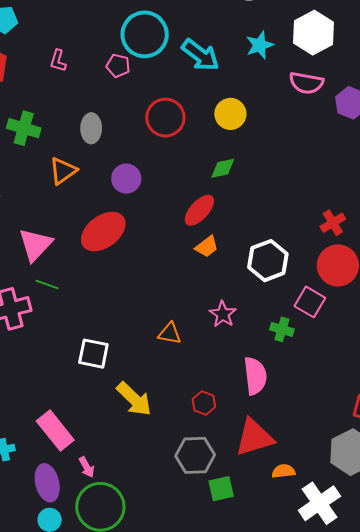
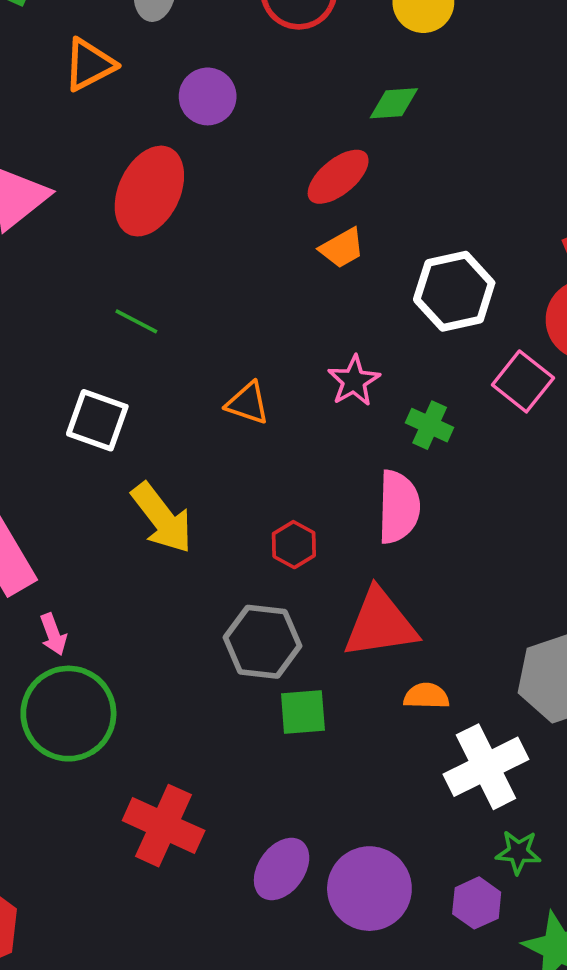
red ellipse: (103, 232) -> (149, 191), turned -36
green line: (47, 284) -> (136, 321), moved
green cross: (282, 329) -> (430, 425), moved

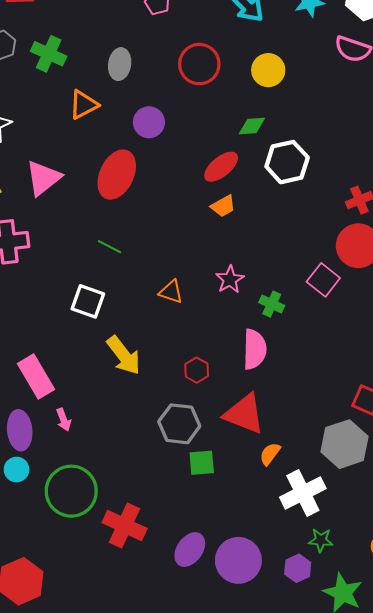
white hexagon: (454, 291) -> (287, 162), moved
red triangle: (380, 624) -> (244, 414), turned 30
orange semicircle: (426, 696) -> (270, 454), turned -55
green circle: (68, 714) -> (71, 491), moved

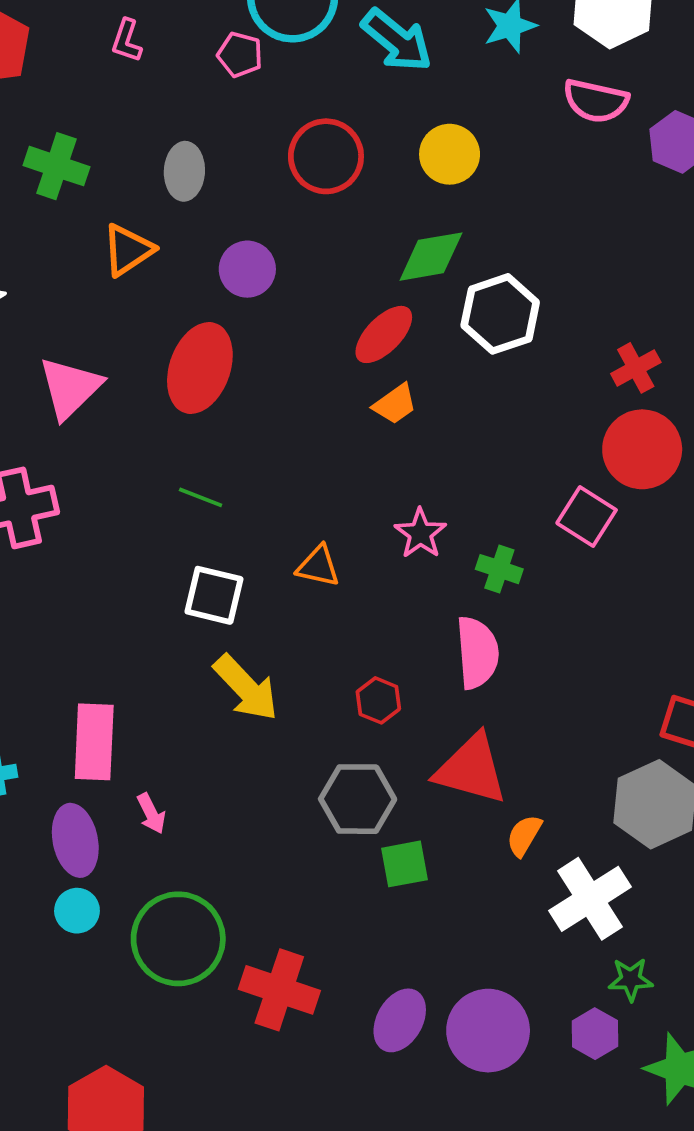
green diamond: (252, 126) -> (431, 257), size x1.4
white square: (88, 301) -> (214, 595), moved
pink rectangle: (36, 377) -> (94, 742), turned 39

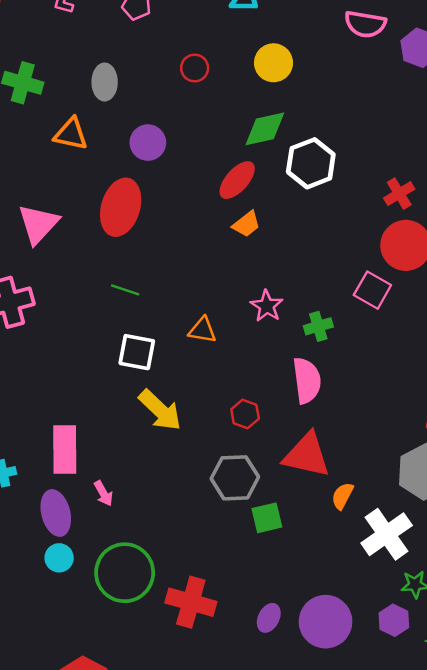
red circle: (326, 156) -> (195, 68), size x0.6
orange triangle: (128, 250) -> (71, 134), turned 48
green cross: (499, 569) -> (318, 326), turned -32
purple ellipse: (400, 1020) -> (269, 618), size x0.7

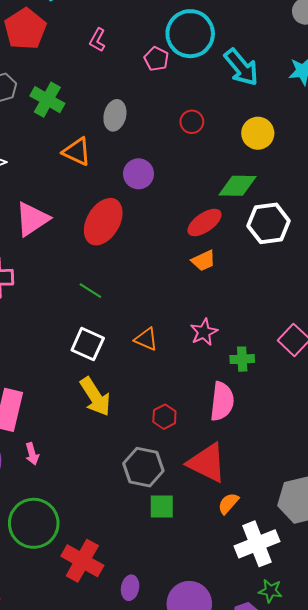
purple ellipse: (269, 618) -> (130, 588), moved, turned -30

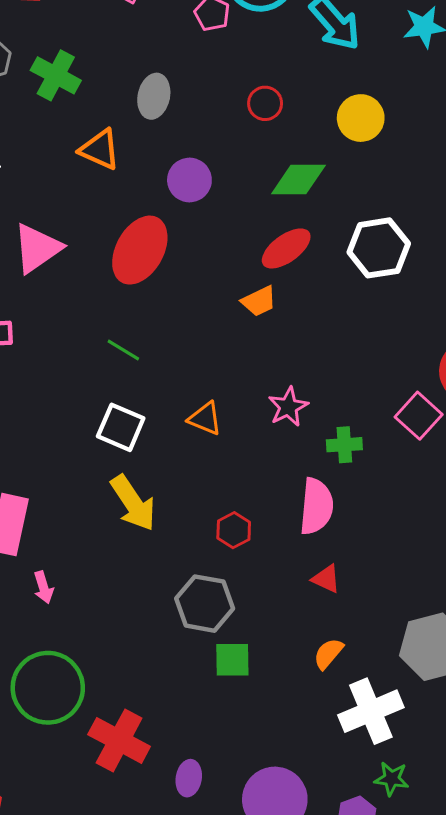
green diamond: (238, 186) -> (298, 179), moved
orange trapezoid: (203, 261) -> (259, 301), moved
red triangle: (207, 463) -> (326, 579), moved, size x0.5

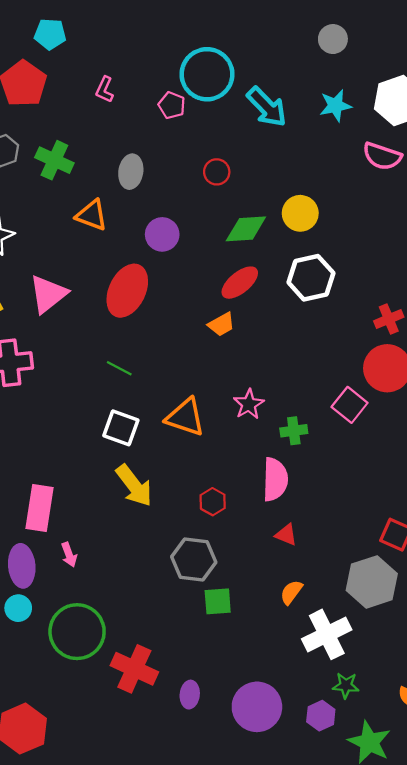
yellow circle: (361, 118) -> (300, 213), moved
orange triangle: (205, 419) -> (185, 417), size x1.5

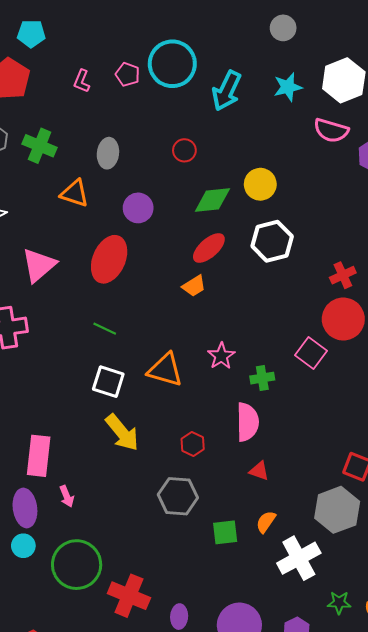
pink pentagon: (172, 105) -> (128, 74), moved
cyan arrow: (267, 107) -> (227, 91), turned 72
green square: (218, 601) -> (225, 532), moved
green star: (346, 685) -> (339, 603), moved

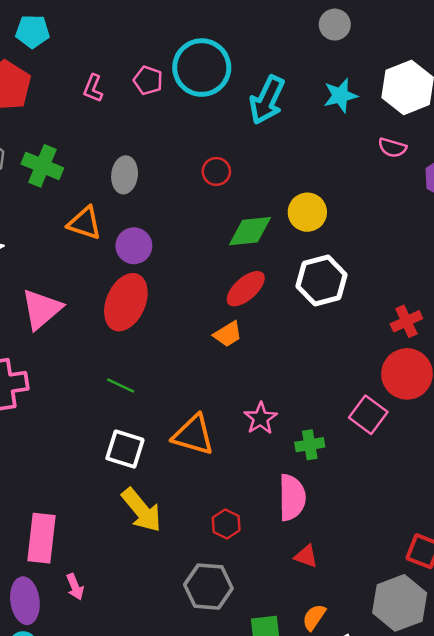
pink semicircle: (331, 130) -> (392, 148), size x0.7
purple circle: (138, 208) -> (134, 246), moved

